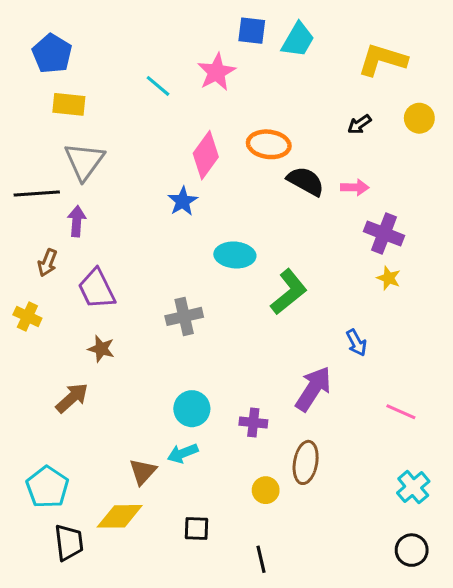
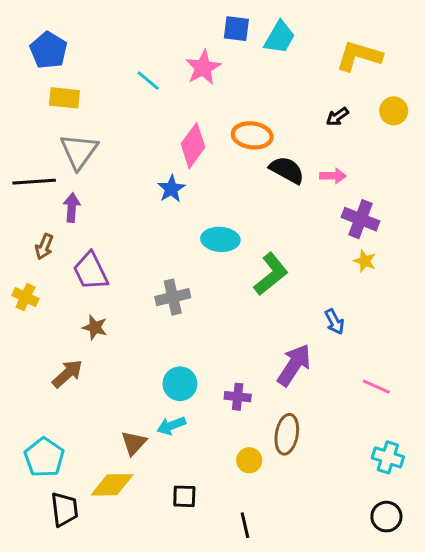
cyan cross: (413, 487) -> (388, 457), turned -32

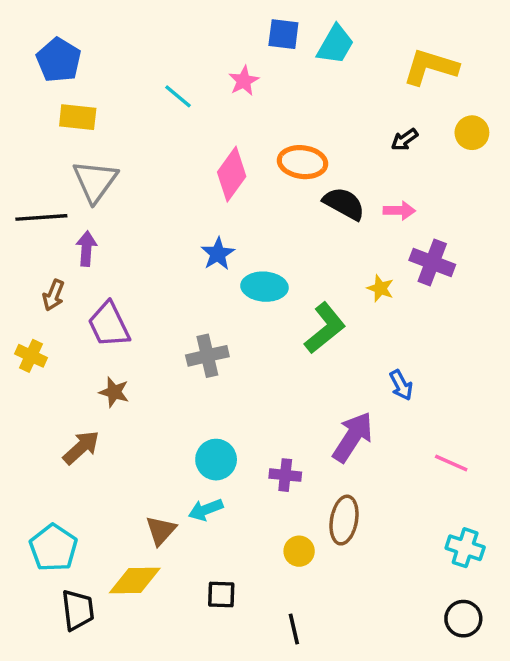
pink star: (203, 68) -> (244, 81), size x0.7
blue star: (171, 189) -> (218, 254), moved
yellow star: (365, 261) -> (380, 288), moved

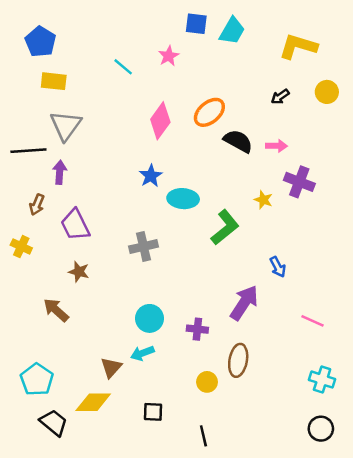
orange ellipse: (303, 162) -> (209, 112), turned -48
brown arrow: (81, 447) -> (56, 310), turned -96
black trapezoid: (78, 610) -> (54, 423), turned -44

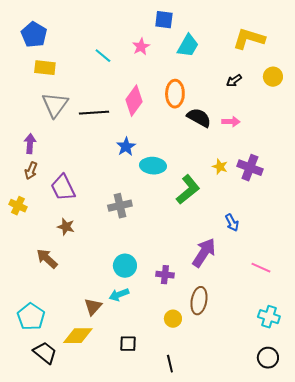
cyan trapezoid: (232, 31) -> (188, 46), moved
orange ellipse: (209, 112) -> (175, 94), turned -48
black line: (28, 151) -> (94, 113), moved
purple arrow: (60, 172) -> (30, 144), moved
purple cross: (299, 182) -> (250, 168), moved

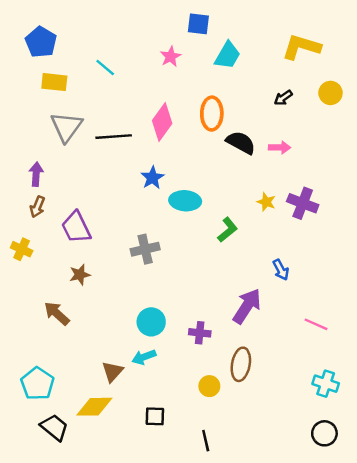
cyan line: (103, 56) -> (105, 68), moved
green L-shape: (188, 190) -> (228, 230), size x0.7
brown star: (66, 227) -> (80, 275), turned -30

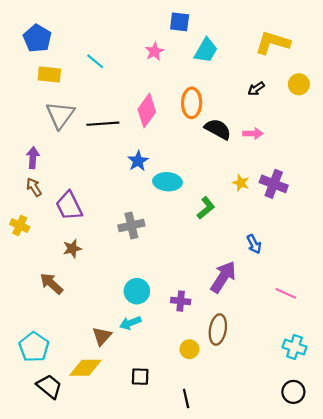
brown arrow: (37, 207) -> (34, 187), turned 126

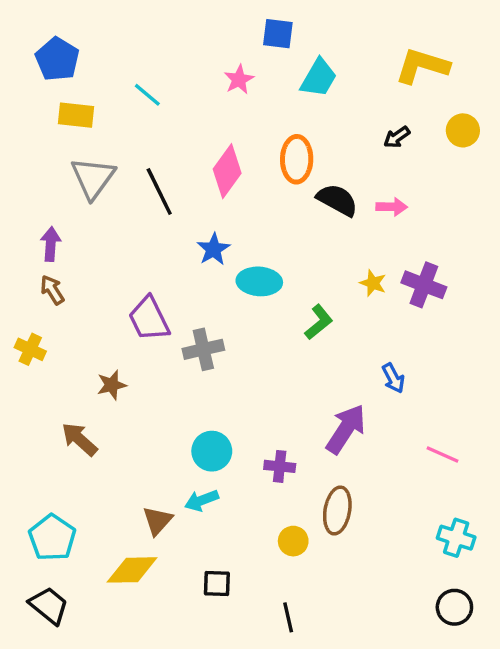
black line: (103, 124) -> (159, 192), turned 68
purple trapezoid: (69, 206) -> (149, 319), moved
black trapezoid: (49, 386) -> (49, 606), moved

